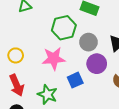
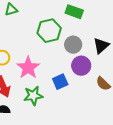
pink star: (54, 59) -> (28, 68), moved, turned -30
green star: (47, 94) -> (33, 96), turned -30

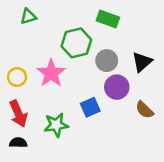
pink star: (28, 68) -> (51, 73), moved

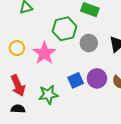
yellow circle: (17, 77) -> (17, 48), moved
purple circle: (117, 87) -> (97, 78), moved

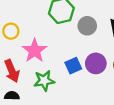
pink star: (44, 53) -> (35, 51), moved

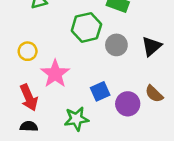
purple circle: (96, 63) -> (128, 104), moved
green star: (44, 81) -> (76, 119), moved

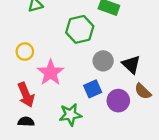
gray circle: (116, 45) -> (103, 61), moved
black triangle: (152, 46) -> (131, 64), moved, turned -36

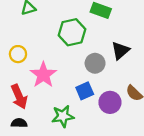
black triangle: (131, 64) -> (120, 51), moved, turned 36

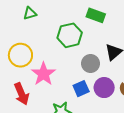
yellow circle: (18, 54) -> (20, 55), size x1.5
purple circle: (110, 102) -> (104, 88), moved

